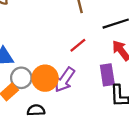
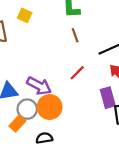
purple arrow: (64, 80) -> (39, 86), moved, turned -90

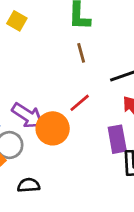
orange circle: (50, 107) -> (53, 128), moved

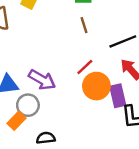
orange circle: (53, 128) -> (96, 86), moved

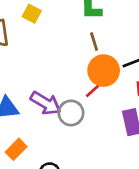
orange circle: (96, 86) -> (104, 71), moved
gray circle: (28, 105) -> (71, 113), moved

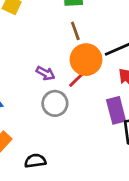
purple arrow: (46, 103) -> (45, 73), moved, size x0.6

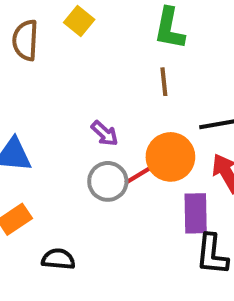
orange circle: (86, 60) -> (170, 157), moved
red line: (78, 78) -> (140, 174), moved

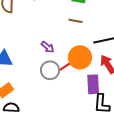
brown line: (164, 82) -> (76, 21), turned -72
black semicircle: (58, 259) -> (11, 108), moved

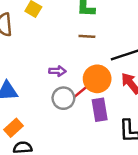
purple arrow: (48, 47) -> (57, 71), turned -32
purple rectangle: (93, 84) -> (100, 110), moved

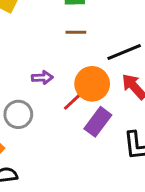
gray circle: (63, 98) -> (18, 114), moved
purple rectangle: (100, 110) -> (98, 122), turned 50

